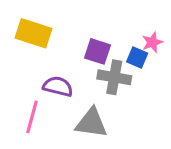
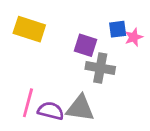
blue square: (137, 58) -> (118, 29), moved, turned -30
purple semicircle: (58, 86) -> (51, 111), moved

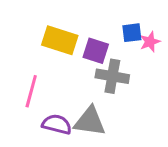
yellow rectangle: (29, 29) -> (60, 40), moved
pink line: (28, 103) -> (31, 91), moved

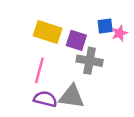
pink line: (31, 91) -> (39, 70), moved

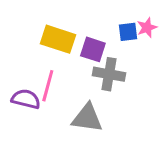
pink star: (119, 33) -> (147, 28), moved
purple semicircle: (45, 99) -> (26, 99), moved

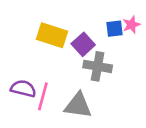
purple square: (93, 49) -> (83, 44), turned 30
pink line: (48, 86) -> (43, 96), moved

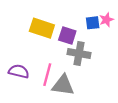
purple square: (83, 44) -> (67, 36), turned -30
pink line: (43, 96) -> (47, 75), moved

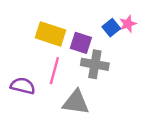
blue square: (93, 23) -> (111, 28), turned -32
pink line: (47, 75) -> (54, 71), moved

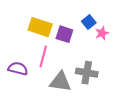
pink star: (128, 24) -> (102, 33), moved
gray cross: (95, 64) -> (87, 73), moved

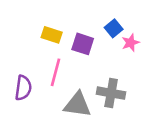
yellow rectangle: (40, 27) -> (52, 35), size x0.7
purple semicircle: (18, 69) -> (23, 88), turned 84

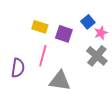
gray cross: (111, 93) -> (97, 56), moved, turned 30

